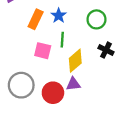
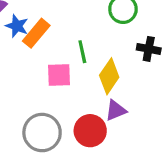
blue star: (59, 16) -> (17, 26), moved
orange rectangle: (36, 19) -> (36, 33), turned 30

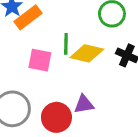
yellow diamond: (109, 76) -> (87, 53), moved, turned 56

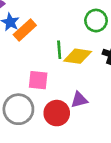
pink square: (40, 60) -> (38, 80), moved

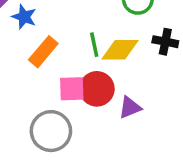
orange rectangle: (25, 30) -> (43, 52), moved
red circle: (57, 113) -> (97, 89), moved

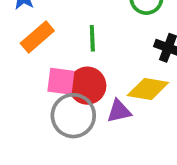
yellow diamond: (120, 50) -> (148, 89), moved
gray circle: (51, 131) -> (73, 116), moved

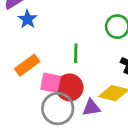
orange rectangle: (37, 37) -> (27, 65), moved

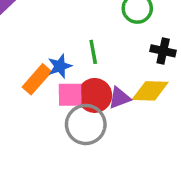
blue star: (27, 19) -> (60, 66), moved, turned 30
purple triangle: (91, 108) -> (119, 98), moved

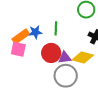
pink square: (70, 95) -> (18, 49), moved
gray circle: (86, 124) -> (66, 76), moved

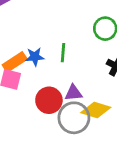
red circle: (51, 53) -> (49, 100), moved
yellow diamond: (83, 58) -> (96, 110), moved

